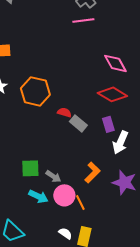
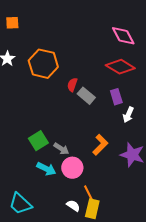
red semicircle: (64, 112) -> (72, 85), turned -88
white arrow: (120, 142) -> (128, 115), size x0.7
green square: (30, 168) -> (38, 141), turned -30
orange line: (80, 202) -> (88, 193), moved

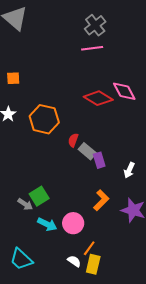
red diamond: (120, 67) -> (98, 98), moved
purple rectangle: (116, 97) -> (99, 160), moved
gray arrow: (61, 149) -> (25, 204), moved
orange line: (88, 193) -> (89, 248), turned 63

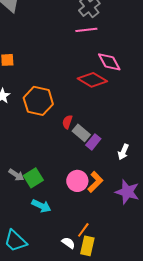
pink diamond: (124, 91) -> (109, 62), moved
purple rectangle: (99, 160) -> (93, 142), turned 56
gray arrow: (25, 204) -> (16, 175), moved
pink circle: (73, 223) -> (77, 181), moved

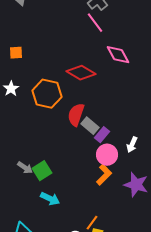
pink line: (86, 30) -> (95, 23), turned 60
red diamond: (92, 80) -> (81, 73), moved
red semicircle: (67, 122) -> (76, 115), size x1.6
pink circle: (77, 181) -> (107, 155), moved

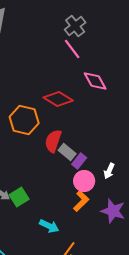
cyan arrow: (50, 199) -> (49, 226), moved

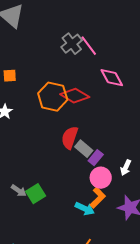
gray cross: (75, 26) -> (72, 44), moved
orange hexagon: (24, 120) -> (53, 97), moved
cyan arrow: (49, 226) -> (85, 209), moved

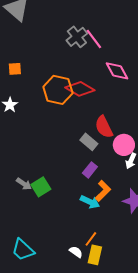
red semicircle: (70, 138) -> (104, 127), moved, turned -45
purple rectangle: (96, 158) -> (90, 170), moved
pink circle: (101, 178) -> (124, 145), moved

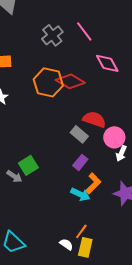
gray cross: (77, 37) -> (52, 35), moved
red semicircle: (104, 127) -> (94, 119), turned 135
green square: (41, 187) -> (28, 165), moved

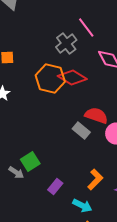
gray cross: (52, 35) -> (66, 44), moved
purple rectangle: (80, 162) -> (55, 186), moved
cyan arrow: (80, 194) -> (82, 206), moved

